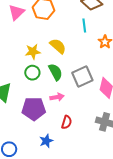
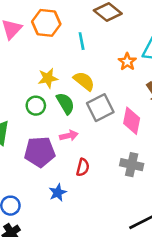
cyan line: (84, 26) -> (82, 41), moved
yellow semicircle: (58, 46) -> (84, 81), moved
yellow star: (33, 52) -> (48, 78), moved

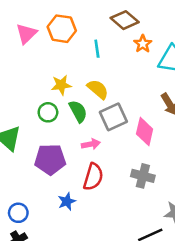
orange star: (127, 62) -> (143, 44), moved
pink arrow: (69, 136) -> (91, 144), moved
red semicircle: (83, 167) -> (93, 177), size x1.5

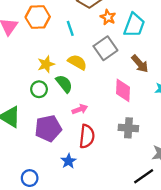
gray square: (113, 117) -> (105, 48), moved

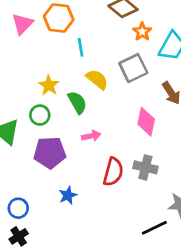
cyan line: (70, 28) -> (81, 47), moved
yellow star: (46, 64) -> (49, 85), moved, turned -30
green circle: (39, 89) -> (40, 115), moved
red semicircle: (87, 136) -> (113, 172), moved

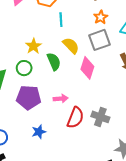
orange star: (142, 32) -> (101, 17), moved
pink diamond: (146, 122) -> (87, 68), moved
pink arrow: (91, 136) -> (61, 99), moved

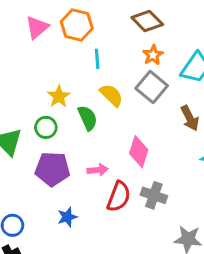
gray square: (100, 40) -> (152, 87), turned -30
pink diamond: (87, 68) -> (139, 152), moved

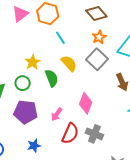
cyan line: (97, 59) -> (60, 38), turned -32
pink arrow: (98, 170) -> (57, 114), turned 128

